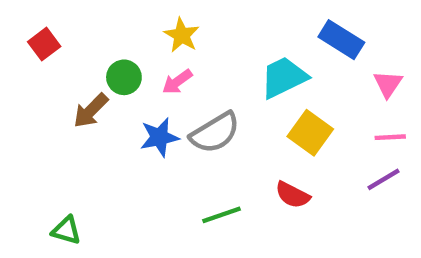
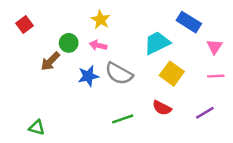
pink arrow: (177, 82) -> (98, 45), turned 49
gray semicircle: (215, 133) -> (119, 74), turned 60
purple line: (384, 179) -> (205, 113), moved

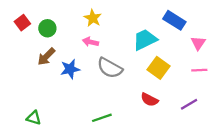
green circle: (69, 43) -> (47, 28), moved
blue star: (88, 76) -> (70, 69), moved
green line: (123, 119) -> (102, 118), moved

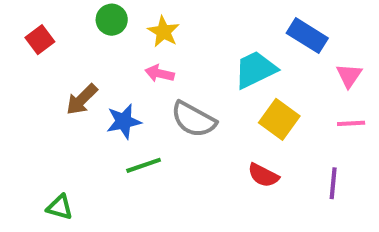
green circle: (47, 28) -> (112, 20), moved
purple line: (189, 104) -> (333, 183), turned -54
green line: (102, 118) -> (144, 165), moved

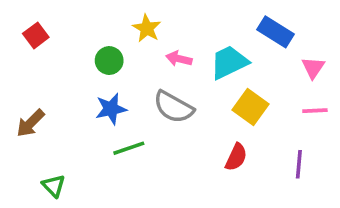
green circle: (112, 20) -> (109, 61), moved
pink arrow: (160, 74) -> (179, 59), moved
brown arrow: (82, 99) -> (30, 123), moved
red semicircle: (263, 175) -> (236, 157), turned -92
green triangle: (60, 207) -> (54, 186), turned 30

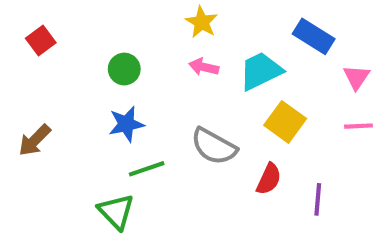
yellow star: (147, 28) -> (202, 22), moved
gray semicircle: (174, 107) -> (214, 146), moved
purple line: (299, 164) -> (318, 199), moved
green triangle: (54, 186) -> (116, 212), moved, size x1.4

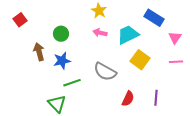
brown arrow: (35, 140) -> (39, 52), moved, turned 120
red semicircle: (269, 179) -> (128, 99), moved

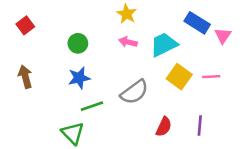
pink triangle: (175, 38) -> (223, 36), moved
brown arrow: (39, 52) -> (25, 77), moved
pink line: (176, 62) -> (211, 77), moved
gray semicircle: (105, 72) -> (134, 92), turned -65

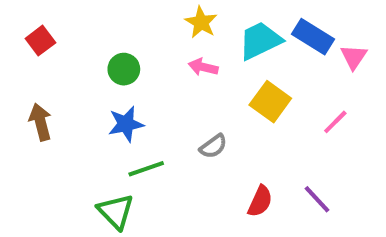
cyan trapezoid: (164, 45) -> (260, 41), moved
yellow square: (179, 77) -> (270, 102), moved
pink line: (211, 77) -> (335, 122), turned -42
gray semicircle: (134, 92) -> (213, 146), size x0.6
purple line: (200, 125) -> (317, 199), turned -48

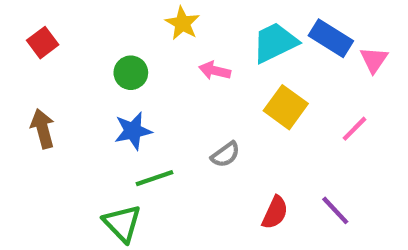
yellow star: (201, 22) -> (182, 23), moved

